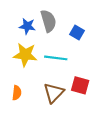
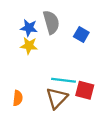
yellow star: (25, 55) -> (29, 46), moved, size x0.7
cyan line: (56, 58) -> (64, 80), moved

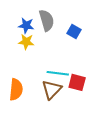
orange semicircle: (18, 98) -> (16, 90), size x1.5

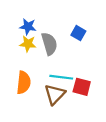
gray semicircle: (47, 20) -> (49, 44), moved
orange semicircle: (16, 90) -> (24, 83), moved

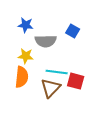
yellow star: (28, 44) -> (26, 56), moved
gray semicircle: (49, 44) -> (46, 41), turned 105

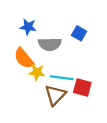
yellow star: (26, 56) -> (37, 72), moved
orange semicircle: (22, 77) -> (24, 58), moved, turned 135

